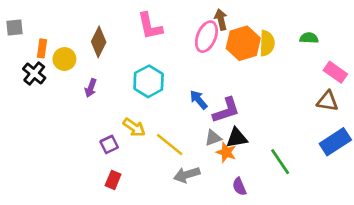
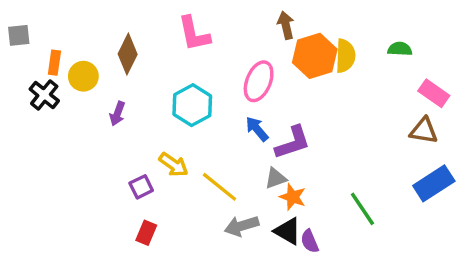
pink ellipse: (206, 37) -> (259, 81), moved
black triangle: (237, 138) -> (288, 231), moved, turned 40

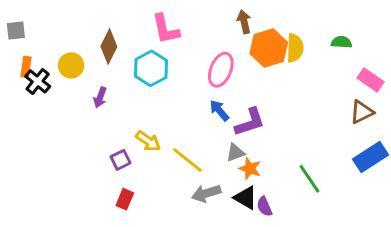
orange rectangle: (54, 63) -> (26, 67), moved
cyan hexagon: (192, 105) -> (151, 68), moved
brown triangle: (424, 131) -> (362, 112), turned -35

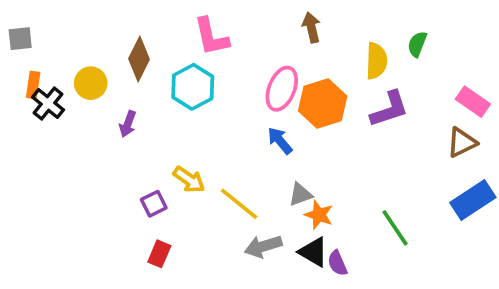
green semicircle: (341, 42) -> (417, 44), moved, turned -72
orange hexagon: (269, 48) -> (323, 104), moved
purple L-shape: (250, 122) -> (389, 109), moved

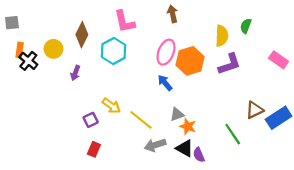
brown arrow: (311, 27) -> (173, 14), moved
brown triangle: (462, 142) -> (255, 110), moved

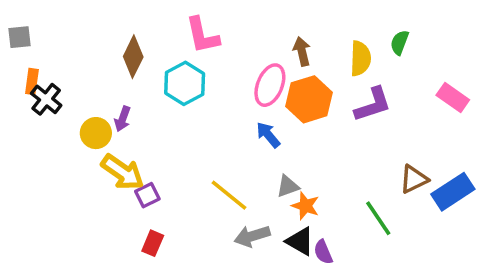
brown arrow: (173, 14) -> (302, 51), moved
yellow circle: (53, 49) -> (96, 133), moved
yellow arrow: (111, 106) -> (122, 172), moved, size x1.4

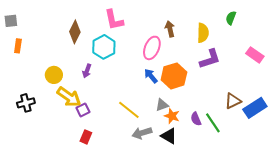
green semicircle: (400, 42) -> (231, 18), moved
black cross: (46, 99) -> (26, 103), moved, turned 36
orange hexagon: (309, 99) -> (174, 76), moved
purple arrow: (122, 119) -> (87, 71), moved
purple semicircle: (323, 252) -> (196, 119), moved

